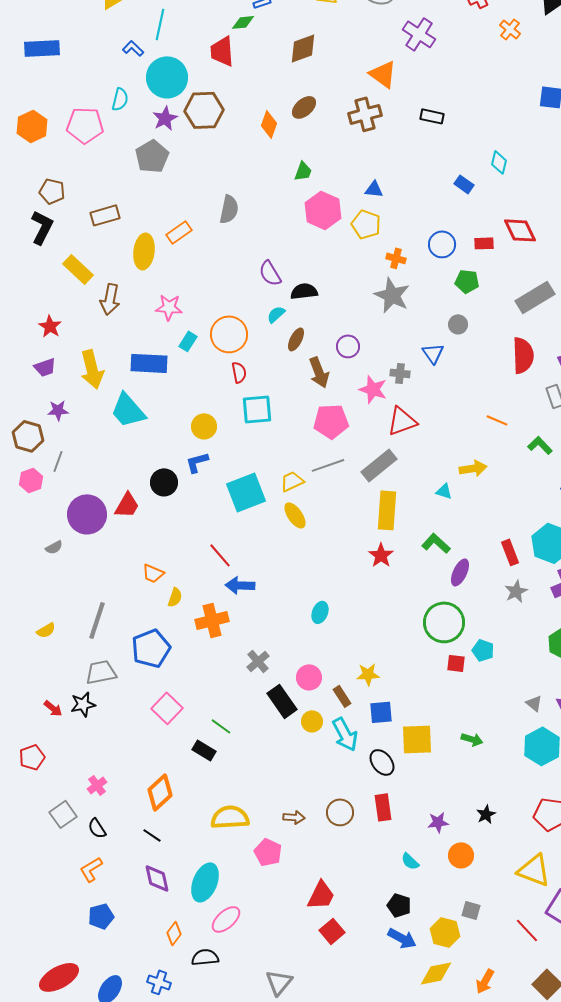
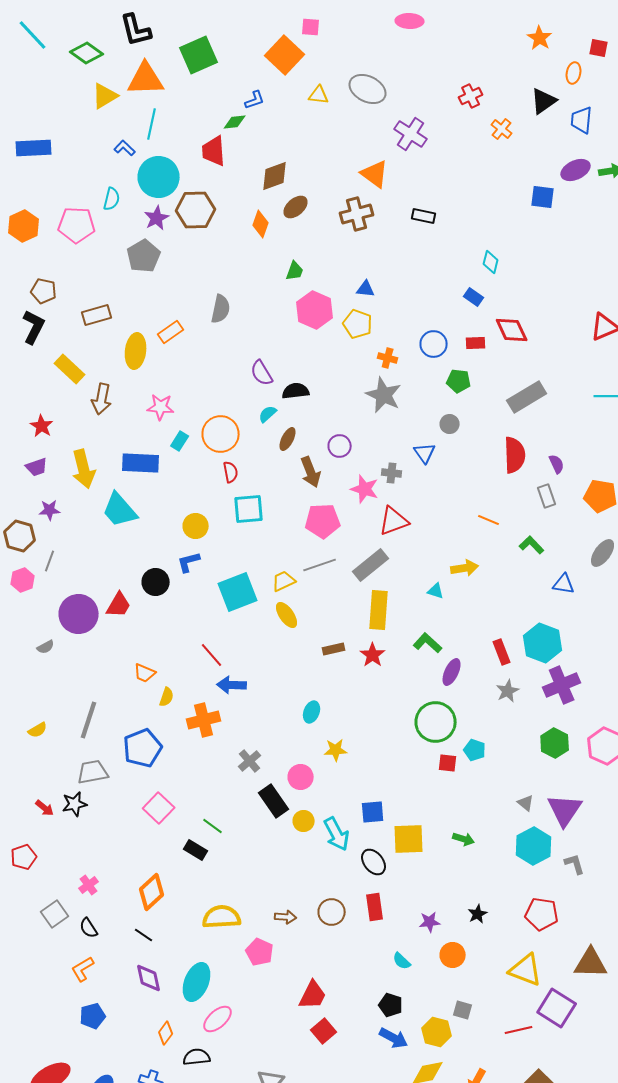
brown diamond: (303, 48) -> (275, 176), moved
blue rectangle: (464, 184) -> (474, 297), moved
yellow star: (368, 674) -> (336, 750), moved
brown rectangle: (342, 696) -> (334, 649), moved, turned -70
red line: (527, 930) -> (519, 1030), turned -60

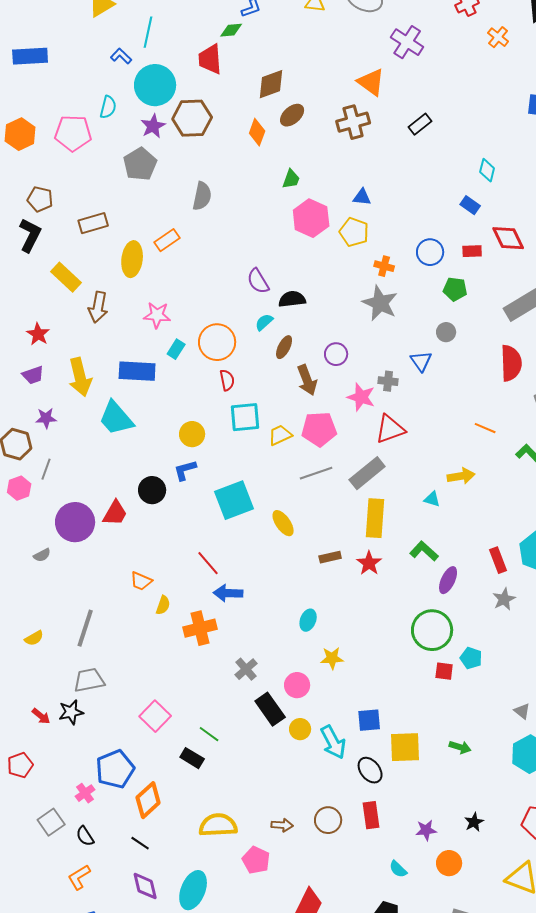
black rectangle: (424, 216) -> (420, 124), turned -50
gray semicircle: (221, 309) -> (202, 196), moved
yellow trapezoid: (284, 581) -> (280, 435), moved
blue pentagon: (143, 748) -> (115, 769), moved

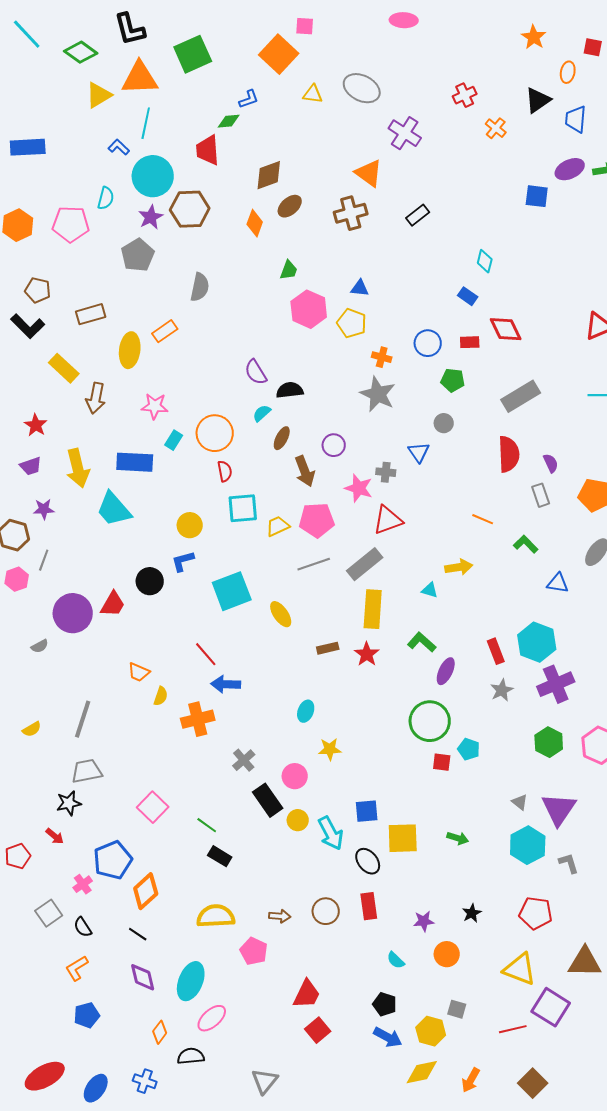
black L-shape: (30, 235) -> (28, 326), turned 108
red arrow: (41, 716) -> (55, 836), moved
black rectangle: (192, 758) -> (220, 856), moved

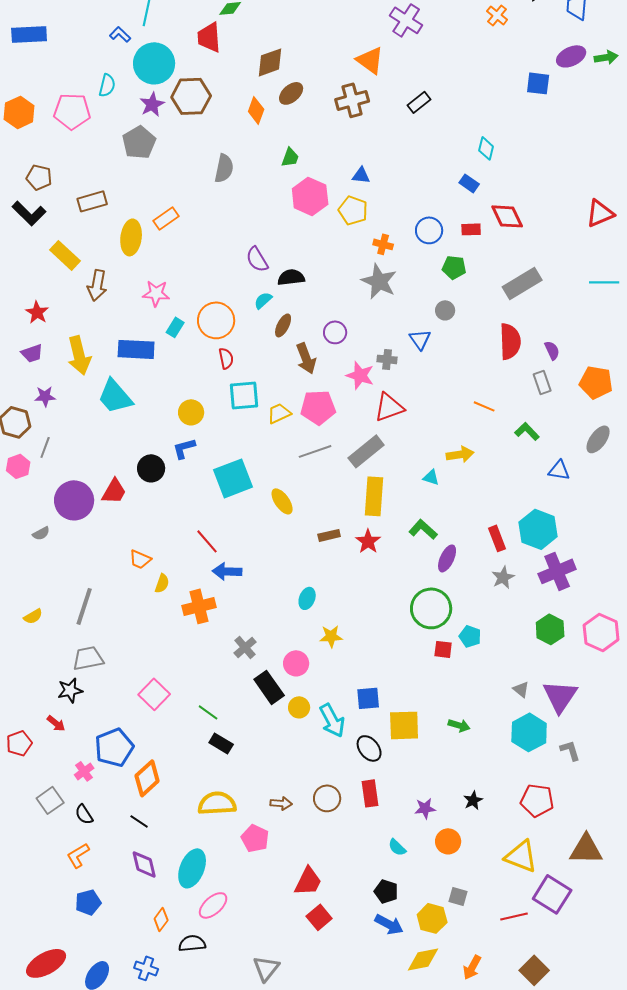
gray semicircle: (200, 287) -> (224, 168), moved

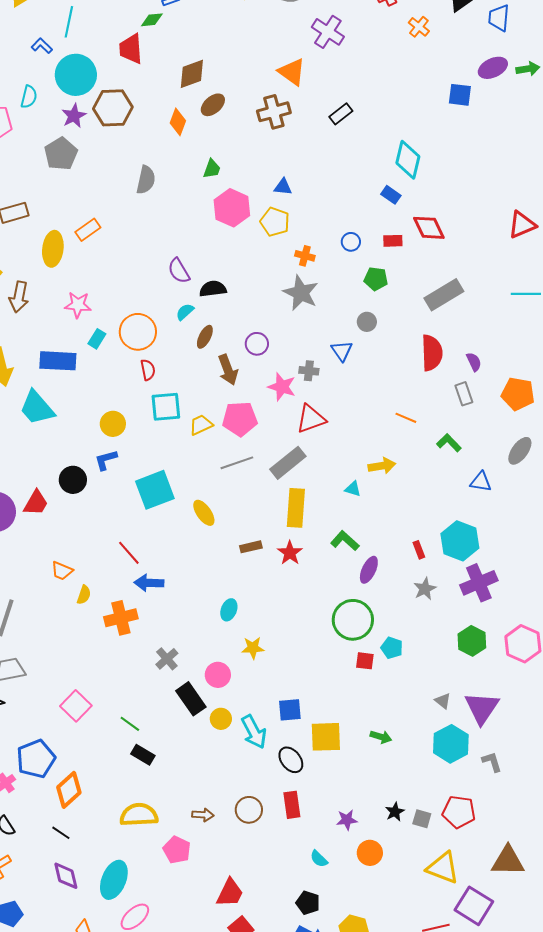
cyan diamond: (486, 148) -> (408, 160), size x1.6
blue circle: (429, 230) -> (351, 242), size x0.7
red rectangle: (497, 538) -> (419, 550), size x0.7
gray square: (458, 896) -> (422, 819), moved

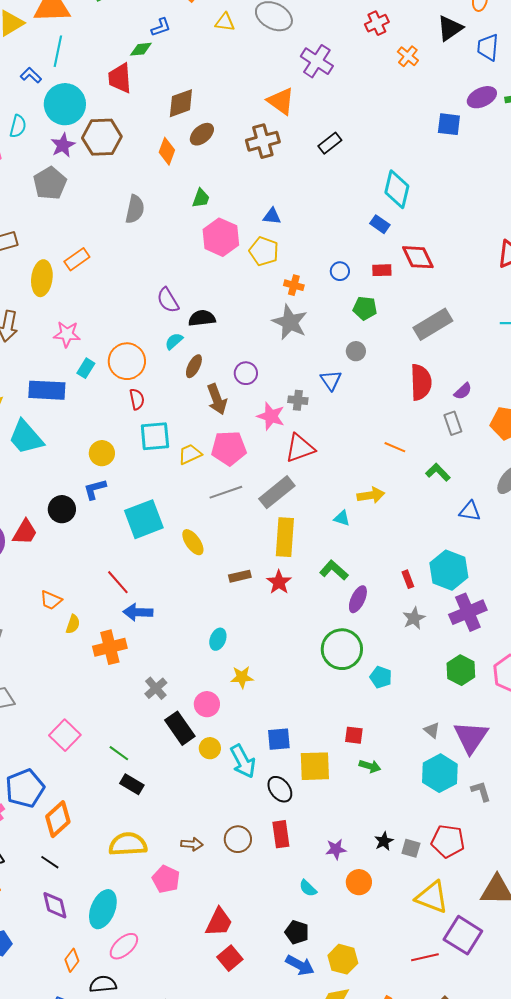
purple semicircle: (474, 362) -> (463, 391), turned 72
red square: (365, 661) -> (354, 735), moved

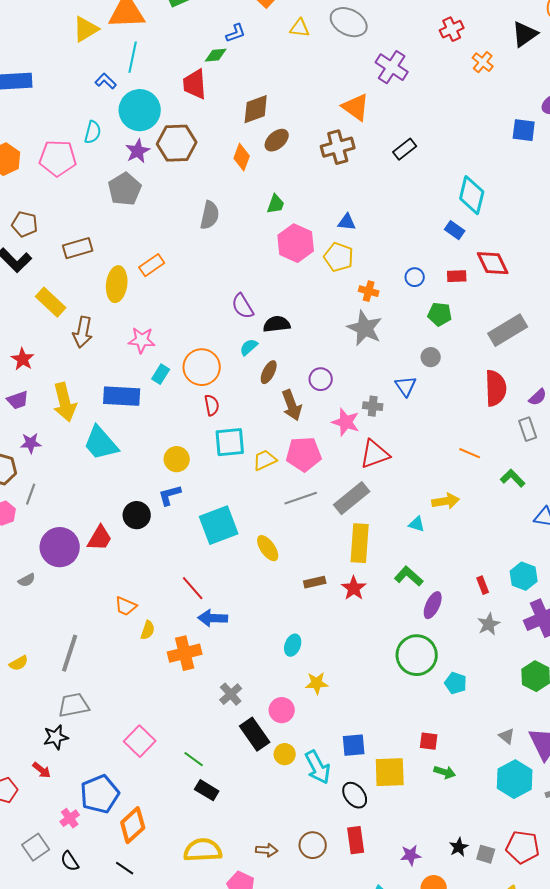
cyan hexagon: (449, 570) -> (524, 576), size x0.7

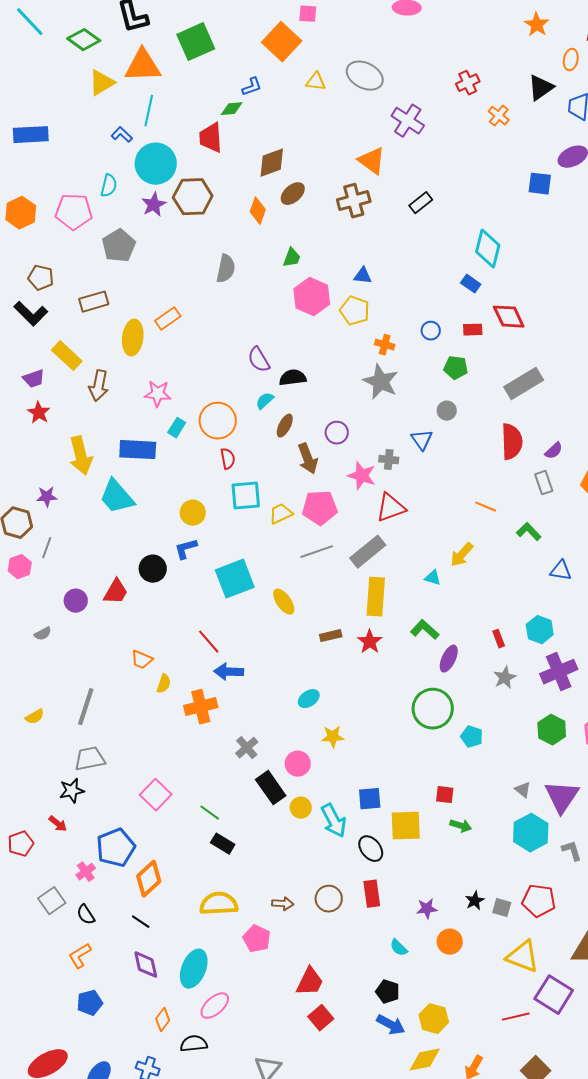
gray pentagon: (125, 189) -> (119, 246), moved
purple trapezoid: (18, 400) -> (34, 379), moved
yellow arrow: (446, 501) -> (462, 555), turned 140
purple circle: (60, 547) -> (76, 601), size x0.6
cyan ellipse: (293, 645) -> (309, 699), turned 35

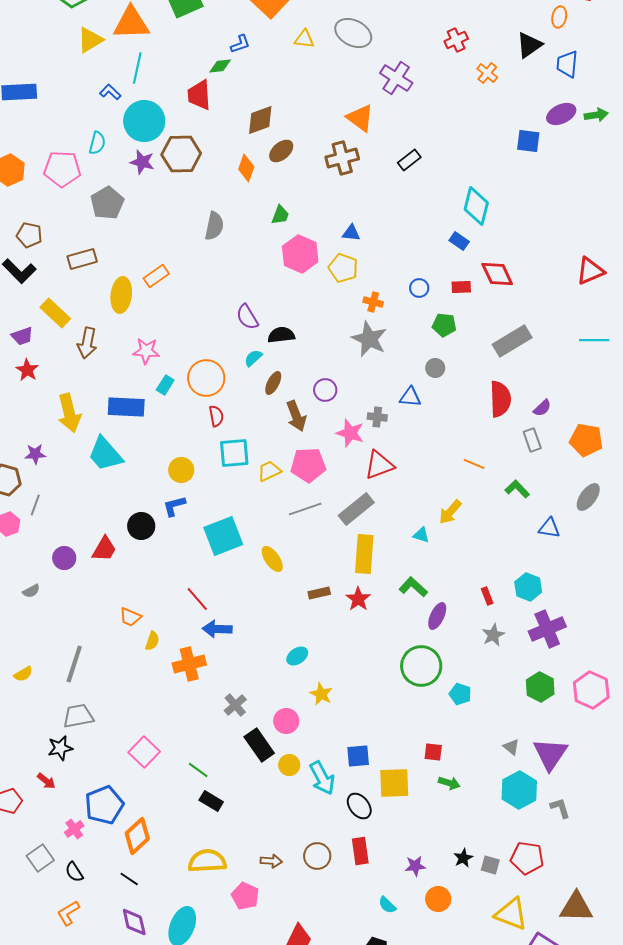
purple star: (154, 205) -> (142, 162), turned -30
blue triangle: (422, 440) -> (410, 397), turned -50
yellow star: (333, 737) -> (321, 694), turned 30

